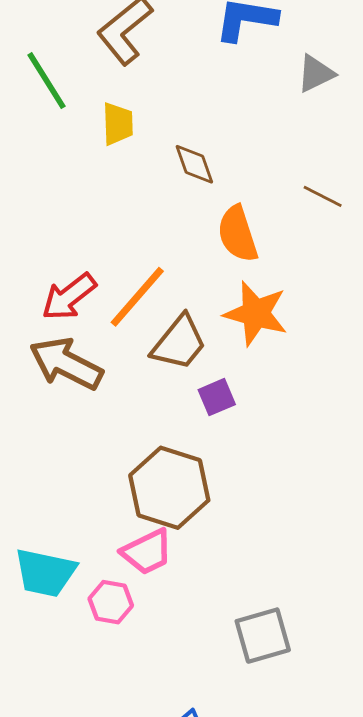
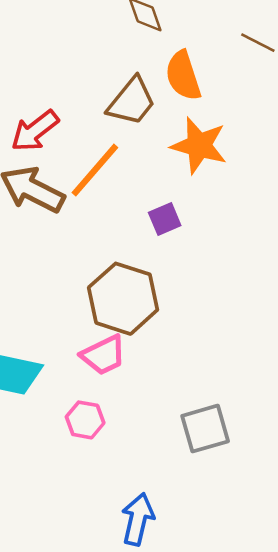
orange line: (137, 297) -> (95, 170), moved
brown trapezoid: (179, 343) -> (132, 101), moved
pink hexagon: (111, 602) -> (85, 420), moved

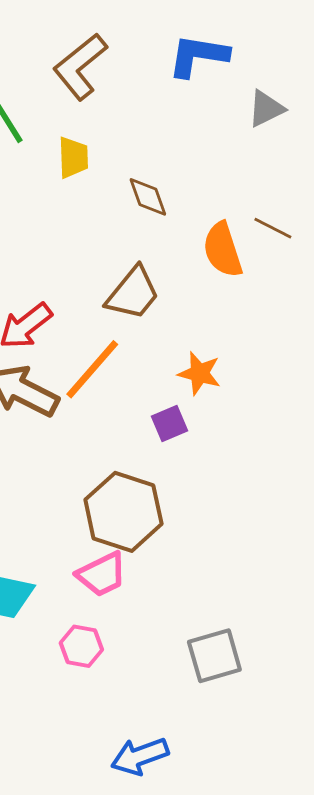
orange semicircle: (183, 76) -> (223, 250), moved
orange star: (199, 146) -> (199, 373), moved, size x0.7
blue arrow: (138, 519) -> (140, 756), turned -123

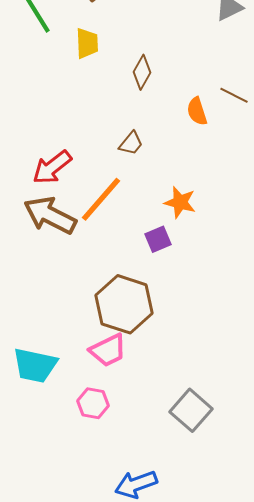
brown diamond: (148, 197) -> (142, 72), turned 48
orange semicircle: (223, 250) -> (197, 111), size x0.7
brown trapezoid: (133, 293) -> (131, 143), size x0.6
gray square: (214, 656) -> (191, 410), turned -33

